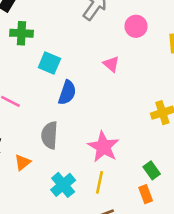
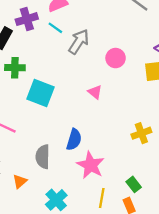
cyan square: (49, 63) -> (40, 93), size x1.4
blue semicircle: (67, 93) -> (74, 140), moved
yellow line: (100, 182) -> (102, 198), moved

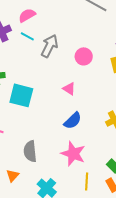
blue semicircle: (74, 140) -> (73, 121), moved, turned 36

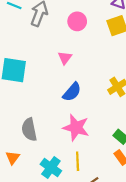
pink triangle: (69, 89) -> (65, 58), turned 40
yellow line: (87, 181) -> (78, 161), moved

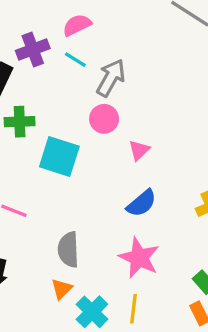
pink circle: (77, 21) -> (104, 119), moved
orange triangle: (13, 158) -> (62, 289), moved

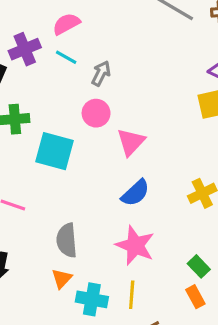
gray arrow: (111, 78) -> (101, 73), size x0.7
pink triangle: (139, 150) -> (131, 142), size x1.4
cyan cross: (92, 312) -> (92, 299), turned -32

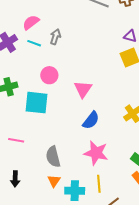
gray arrow: (101, 73) -> (55, 37), moved
pink circle: (96, 113) -> (49, 75), moved

